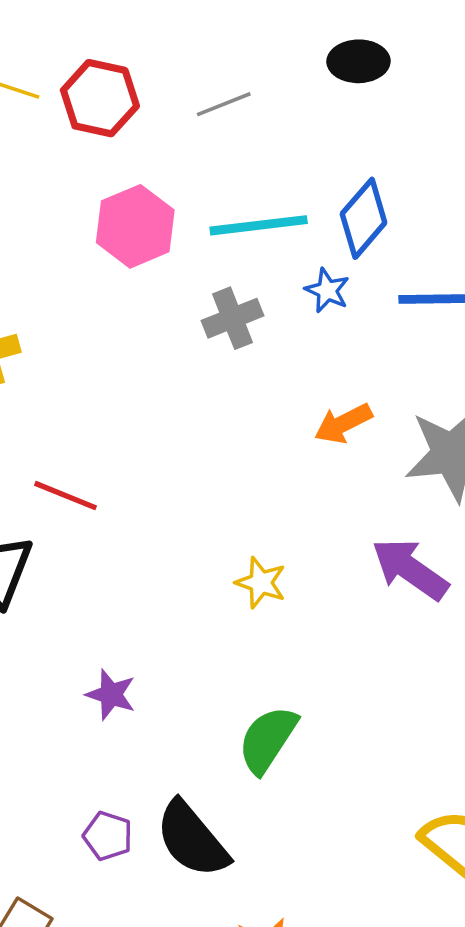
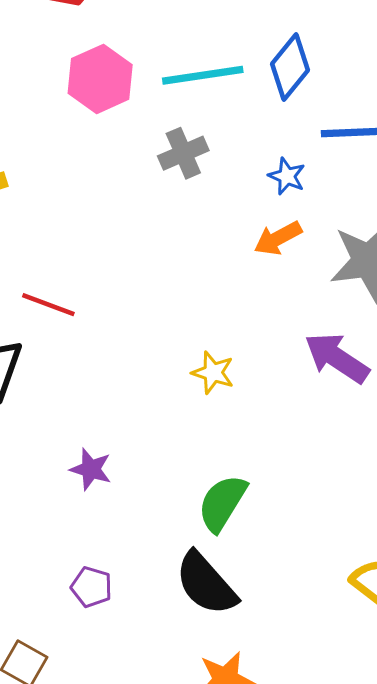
blue star: (327, 290) -> (287, 176), moved
black semicircle: (192, 839) -> (206, 584), moved

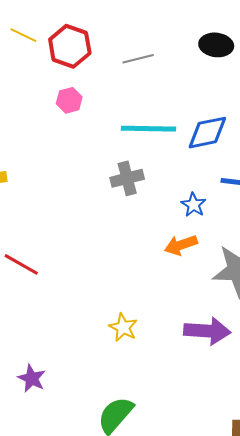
blue diamond: (290, 67) -> (207, 133), turned 30
pink hexagon: (100, 79) -> (69, 100), moved, size x0.6
purple arrow: (337, 358) -> (207, 331), turned 141

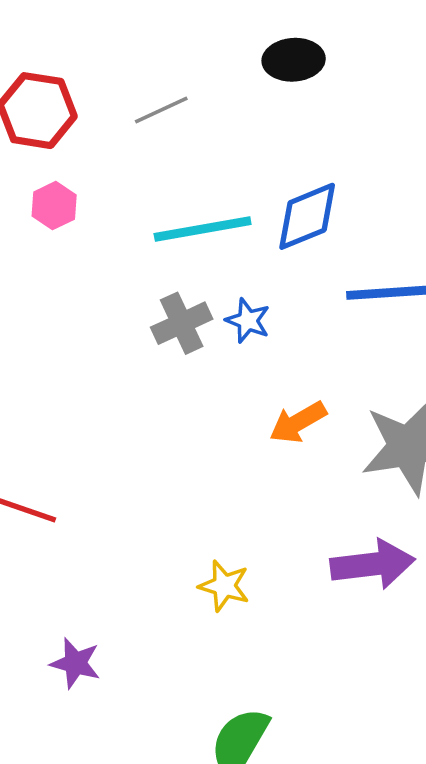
blue star: (194, 205) -> (248, 321), moved
purple star: (32, 378) -> (75, 663), moved

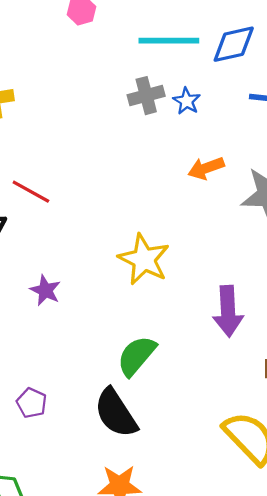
purple arrow: (373, 564) -> (228, 311), moved, turned 84
yellow star: (224, 586) -> (144, 259), size x1.6

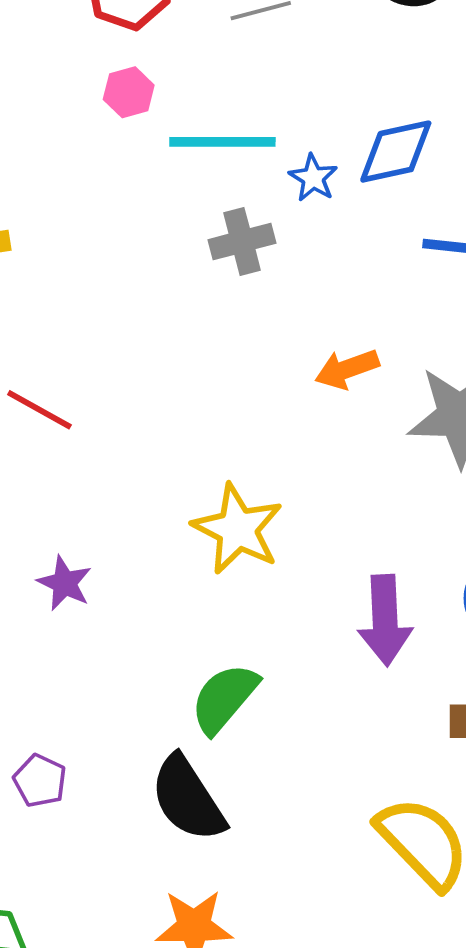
cyan line: (169, 41) -> (222, 142), moved
blue star: (187, 101) -> (313, 178), moved

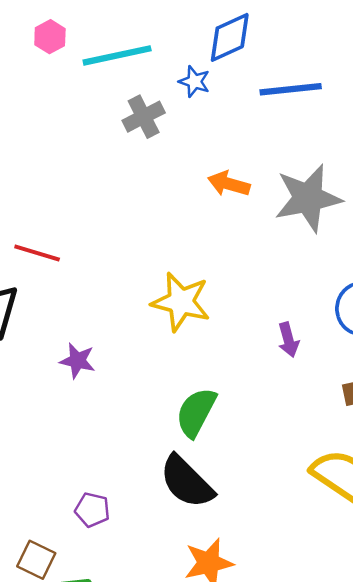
blue star: (313, 178) -> (194, 82), moved
orange arrow: (347, 369) -> (229, 184), turned 48
purple arrow: (385, 620) -> (288, 340), size x0.6
purple pentagon: (40, 781) -> (92, 510), moved

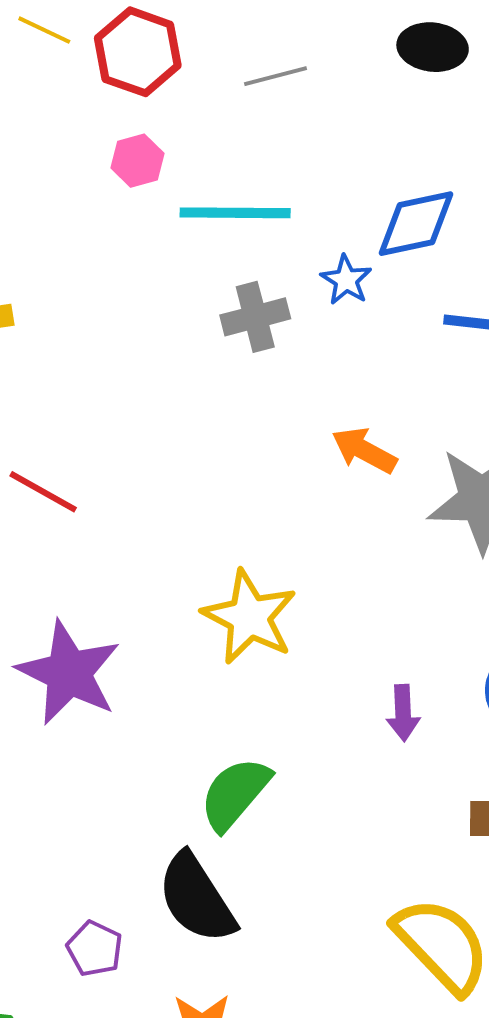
purple star: (77, 361) -> (69, 673), size x1.8
purple pentagon: (92, 510) -> (95, 949), moved

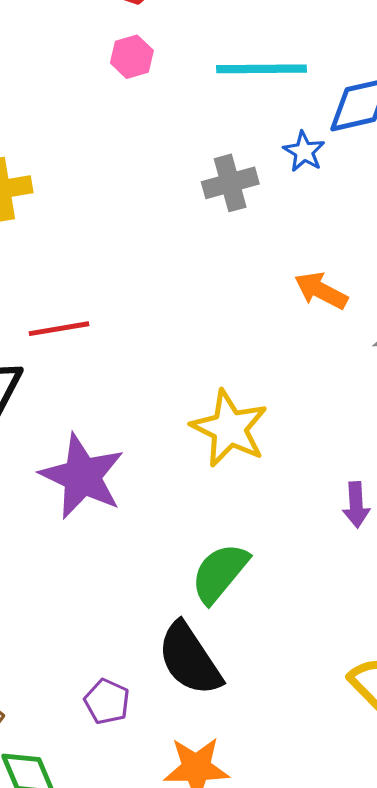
cyan line: (235, 213) -> (262, 69), moved
red line: (43, 492) -> (59, 329), turned -38

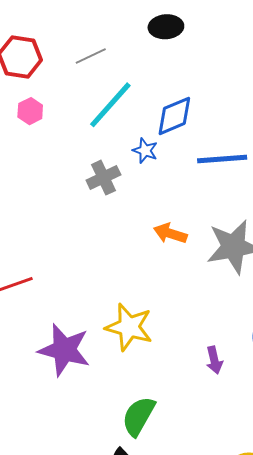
cyan line: (262, 69) -> (110, 105), turned -38
purple star: (82, 476) -> (64, 350), moved

